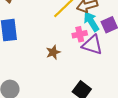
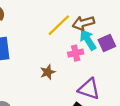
purple triangle: (92, 45) -> (89, 89), moved

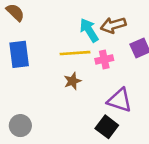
yellow line: (59, 25) -> (75, 53), moved, turned 40
cyan arrow: (88, 40) -> (89, 30), moved

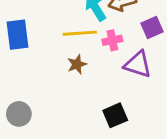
purple triangle: (120, 100) -> (138, 64), moved
black square: (107, 127) -> (115, 115), turned 30

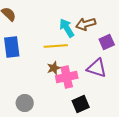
pink cross: (112, 40) -> (67, 77), moved, size x1.5
gray circle: (19, 114) -> (25, 103), moved

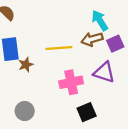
brown arrow: (86, 24) -> (92, 39), moved
cyan arrow: (67, 28) -> (100, 20), moved
brown star: (54, 68) -> (26, 65), moved

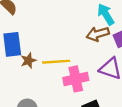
yellow line: (59, 48) -> (56, 62), moved

